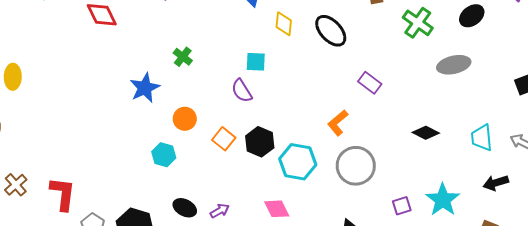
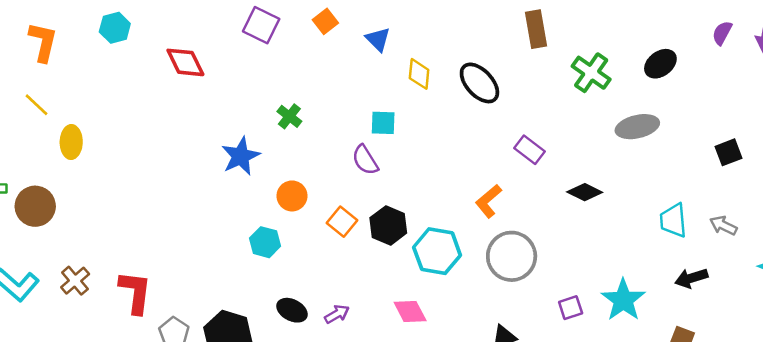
black diamond: (426, 133) -> (585, 192), moved

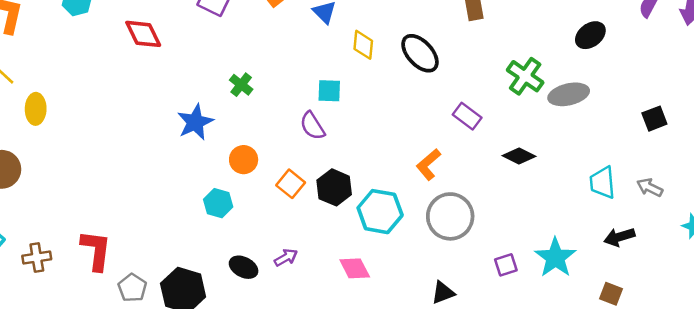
green cross: (591, 73) -> (525, 76), moved
brown cross: (75, 281) -> (37, 258), moved, turned 32
purple arrow: (337, 314) -> (286, 258), moved

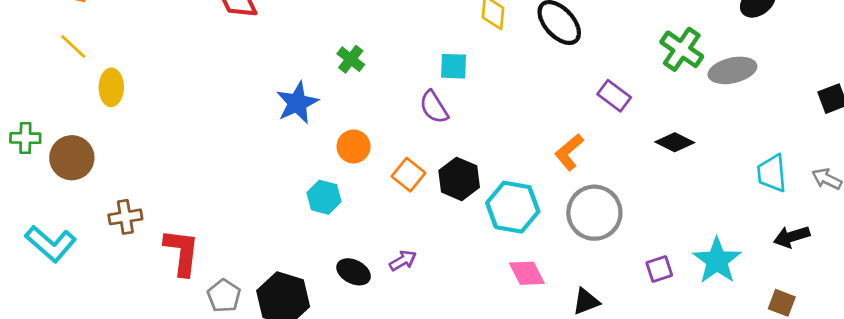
brown cross: (37, 258) -> (125, 217), moved
pink diamond: (355, 268) -> (527, 273), moved

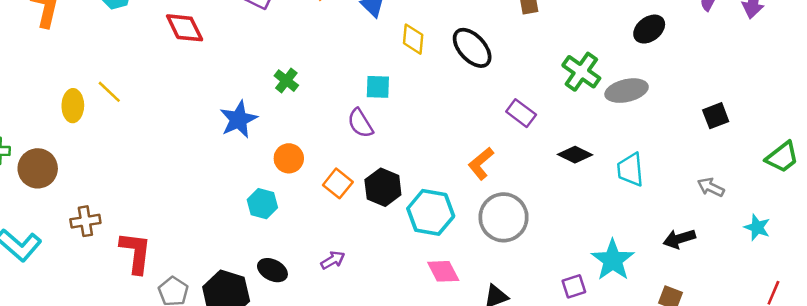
yellow line: (73, 46) -> (109, 92), moved
cyan trapezoid: (772, 173) -> (630, 170), moved
purple square: (659, 269) -> (574, 286), moved
black ellipse: (354, 272) -> (272, 270), moved

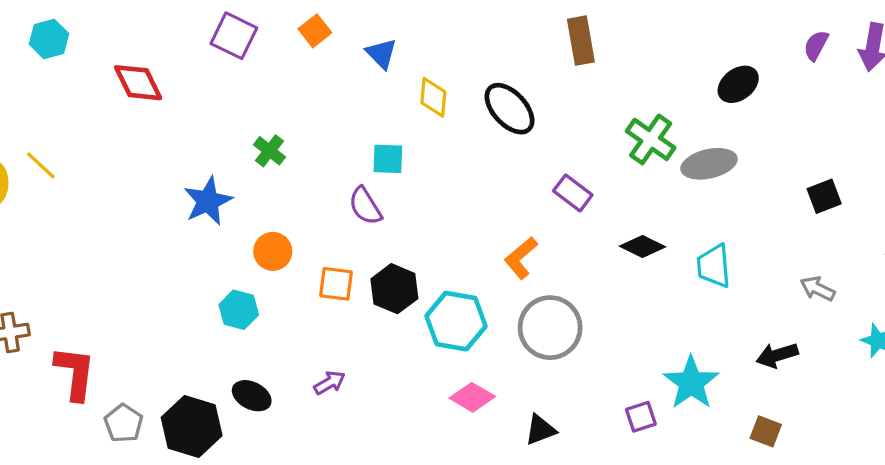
orange square: (338, 183) -> (336, 284), turned -32
pink diamond: (443, 271) -> (472, 397), turned -32

